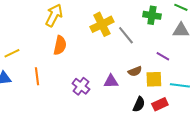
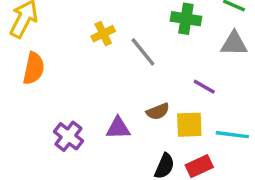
yellow cross: (102, 24) -> (103, 34), size x0.6

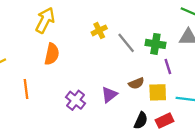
green cross: (186, 19) -> (155, 44), moved
purple line: (204, 87) -> (168, 66), turned 42
purple triangle: (118, 128) -> (109, 95), turned -36

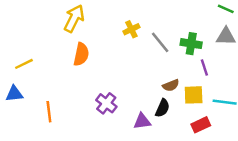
orange line: (26, 89) -> (49, 112), moved
purple triangle: (109, 95) -> (142, 121), moved, turned 30
black semicircle: (141, 121) -> (163, 108), moved

